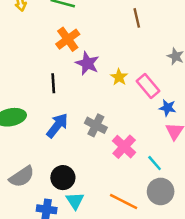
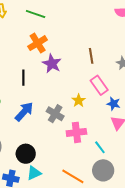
brown line: (137, 18) -> (91, 56), moved
yellow star: (119, 77) -> (79, 101), moved
pink cross: (124, 147) -> (76, 132), turned 36
cyan triangle: (75, 201) -> (34, 173), turned 35

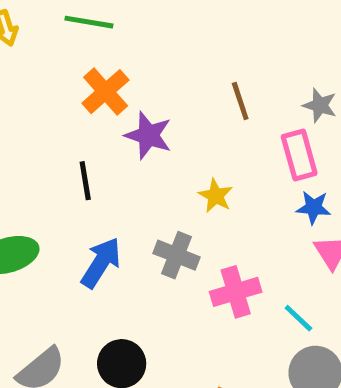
pink rectangle: (99, 85) -> (299, 155), moved, turned 30
yellow star: (79, 101) -> (216, 196), moved

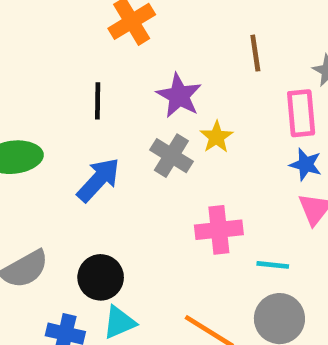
purple star: (148, 135) -> (179, 96), moved
gray cross: (176, 255) -> (171, 156), moved
cyan line: (298, 318) -> (273, 265), turned -48

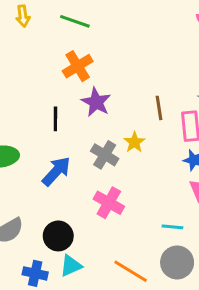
brown line: (255, 53) -> (159, 108), moved
purple star: (179, 96) -> (96, 102), moved
pink cross: (219, 230) -> (109, 203), moved, turned 36

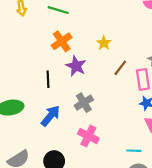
brown line: (159, 108) -> (120, 68), turned 49
yellow star: (134, 142) -> (104, 43), moved
gray cross: (105, 155) -> (84, 103), turned 30

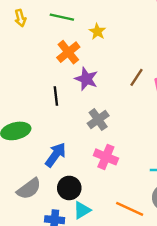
yellow star: (104, 43) -> (97, 32), moved
blue arrow: (50, 116) -> (56, 155), moved

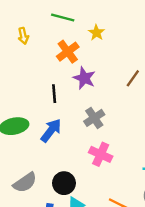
yellow arrow: (20, 18) -> (23, 36), moved
blue arrow: (56, 155) -> (51, 130), moved

